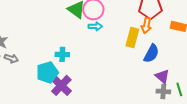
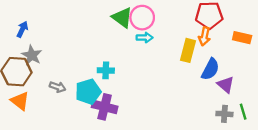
gray arrow: (11, 58) -> (58, 87), moved
purple triangle: (162, 76) -> (226, 85), moved
purple cross: (61, 85) -> (105, 107), turned -30

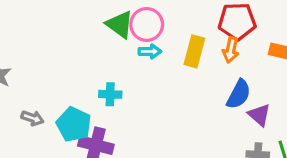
yellow rectangle: (188, 50) -> (194, 51), moved
cyan cross: (106, 70) -> (110, 94), moved
cyan pentagon: (88, 92) -> (74, 124), turned -30

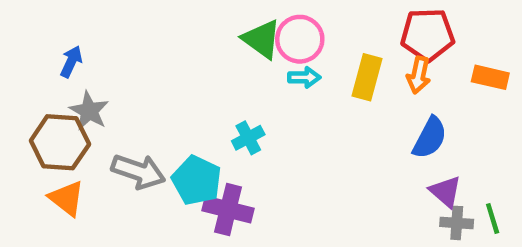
cyan cross: (110, 94) -> (248, 138), turned -30
purple triangle: (259, 115) -> (445, 192), moved
gray arrow: (32, 118) -> (138, 171), size x1.6

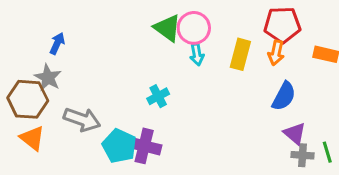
blue arrow: (71, 62) -> (57, 43), moved
cyan arrow: (304, 77) -> (197, 54), turned 80
cyan pentagon: (197, 180) -> (119, 146), moved

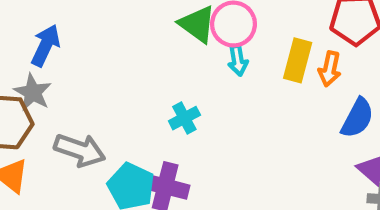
blue arrow: (57, 43) -> (46, 45), size x1.4
orange arrow: (276, 53) -> (330, 69), moved

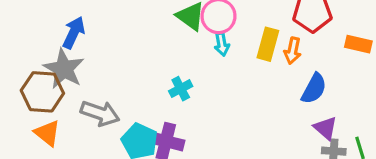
gray star: (33, 92) -> (64, 69), size x1.4

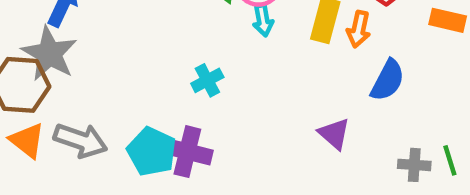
gray arrow: (100, 113) -> (81, 140), moved
purple triangle: (325, 128) -> (334, 134), moved

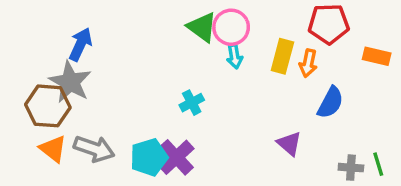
cyan pentagon: (152, 152) -> (149, 157), turned 30
purple cross: (187, 152) -> (176, 157), turned 33

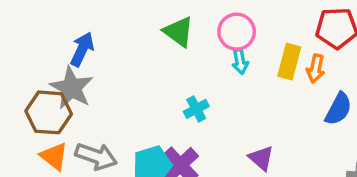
green triangle: (202, 27) -> (179, 32), moved
purple triangle: (289, 144) -> (261, 158), moved

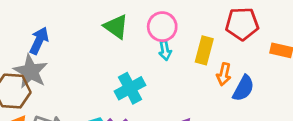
orange arrow: (316, 69) -> (224, 74), moved
cyan cross: (196, 109) -> (130, 88), size x1.5

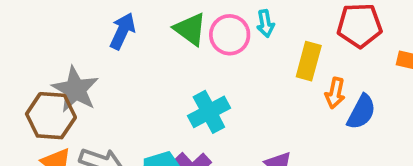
pink circle: (162, 27) -> (230, 35), moved
blue arrow: (39, 41) -> (122, 31), moved
cyan arrow: (165, 50) -> (265, 23), moved

